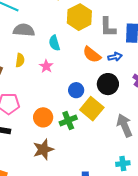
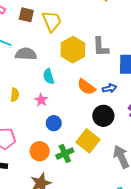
gray L-shape: (108, 27) -> (101, 47), moved
gray semicircle: (24, 30) -> (26, 54), moved
blue circle: (76, 90) -> (54, 123), moved

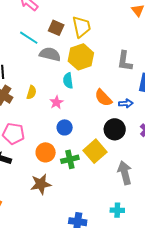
brown square: (26, 15) -> (56, 28), moved
yellow hexagon: (73, 50) -> (81, 57), moved

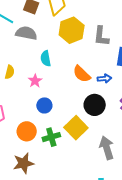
yellow hexagon: (81, 57) -> (72, 30), moved

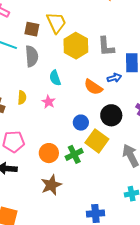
gray semicircle: (26, 33) -> (32, 56), turned 85
blue arrow: (104, 79) -> (114, 78), moved
blue circle: (44, 105) -> (81, 123), moved

